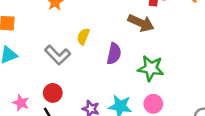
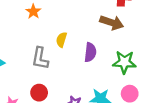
gray L-shape: (58, 55) -> (40, 58), turned 60

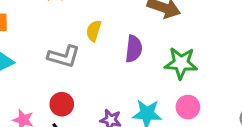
gray L-shape: (40, 58) -> (64, 56), turned -85

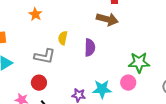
green star: (181, 63) -> (139, 62), moved
red circle: (62, 104) -> (39, 83), moved

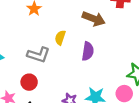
brown arrow: (107, 19) -> (94, 19), moved

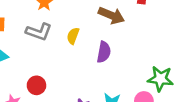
gray L-shape: (38, 55) -> (39, 32), moved

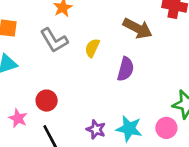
gray L-shape: (39, 32) -> (54, 40), turned 35

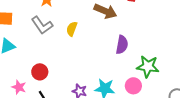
purple semicircle: (126, 69) -> (122, 45), moved

